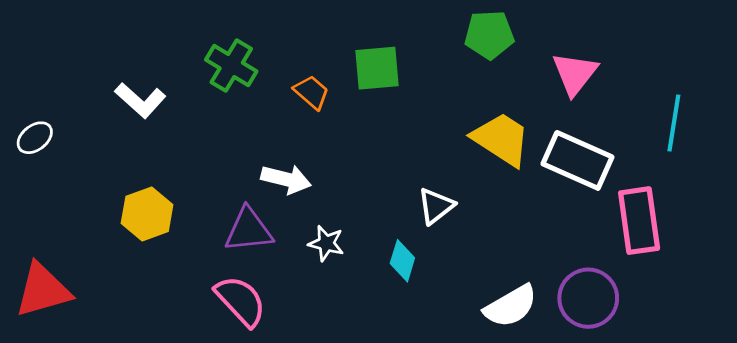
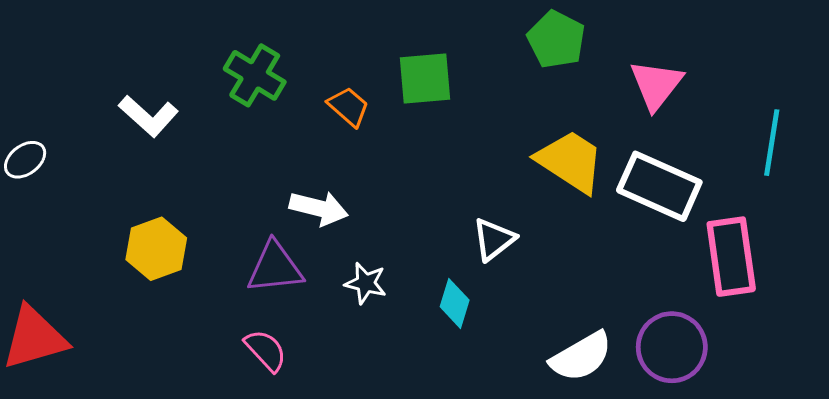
green pentagon: (489, 35) -> (556, 39), turned 30
pink semicircle: (241, 301) -> (266, 350), size x0.7

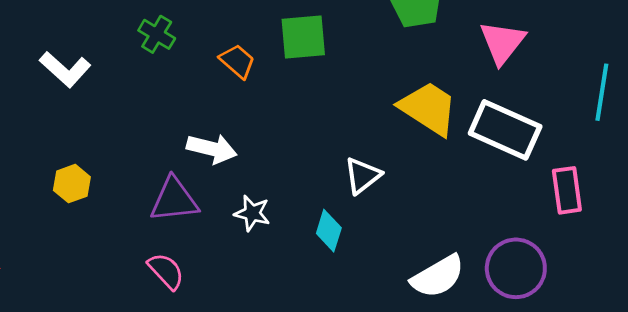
green cross: (255, 75) -> (157, 34), size x0.7
yellow hexagon: (156, 249) -> (72, 184), size x0.7
pink rectangle: (731, 257) -> (567, 190), size x0.7

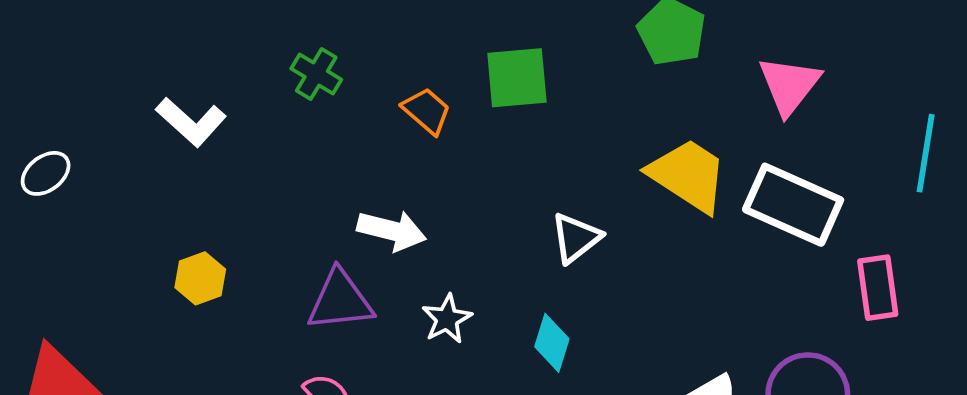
white triangle: (362, 176) -> (576, 238), moved
white star: (252, 213) -> (447, 319), turned 30

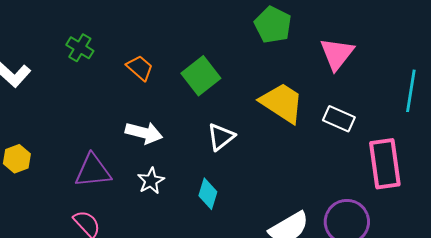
green square: (517, 78) -> (201, 76), moved, turned -33
white rectangle: (793, 205) -> (339, 119), size x0.6
white arrow: (392, 231) -> (144, 133), moved
pink rectangle: (878, 288) -> (385, 164), size x1.4

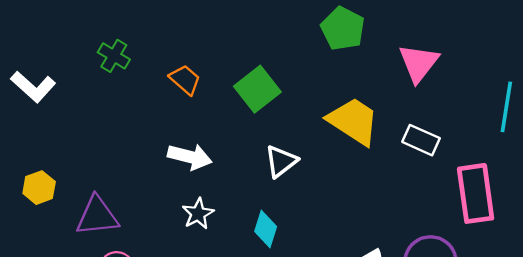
purple triangle: (93, 171) -> (97, 216), moved

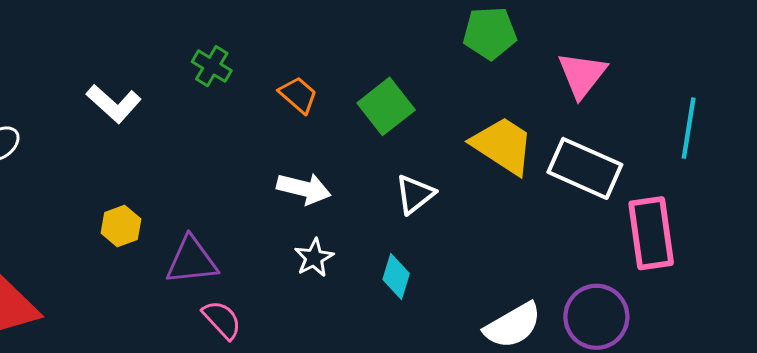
green pentagon: (343, 29) -> (490, 33), turned -30
white rectangle: (421, 140) -> (585, 168), size x1.6

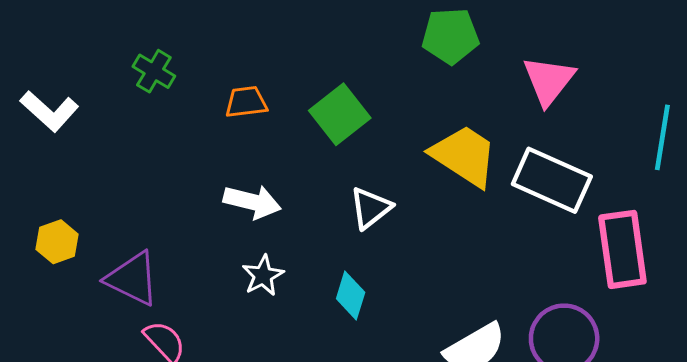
orange trapezoid: (298, 95) -> (246, 102), turned -48
purple triangle: (192, 261) -> (132, 279), turned 32

